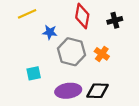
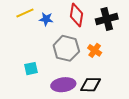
black cross: (115, 20) -> (107, 19), size x1.5
blue star: (50, 32) -> (46, 19), moved

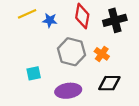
black diamond: (91, 85) -> (109, 83), moved

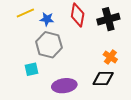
gray hexagon: (71, 52) -> (49, 45), moved
orange cross: (102, 54) -> (110, 57), moved

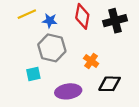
orange cross: (110, 57) -> (91, 61), moved

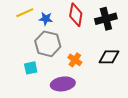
orange cross: (91, 61) -> (75, 60), moved
black diamond: (110, 84) -> (109, 57), moved

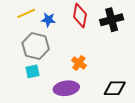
gray hexagon: (48, 44) -> (36, 46), moved
black diamond: (109, 57) -> (115, 88), moved

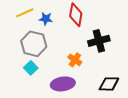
black cross: (112, 20) -> (99, 41), moved
cyan square: (33, 71) -> (31, 68), turned -32

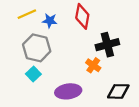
orange cross: (75, 60) -> (93, 65), moved

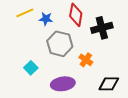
black cross: (107, 45) -> (102, 28), moved
gray hexagon: (37, 48) -> (60, 44), moved

